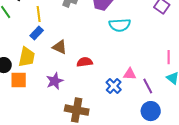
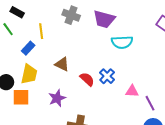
blue rectangle: (37, 33) -> (28, 48), moved
red semicircle: (85, 62) -> (87, 79), turned 49
blue cross: (114, 86) -> (107, 76), moved

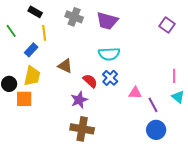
black rectangle: (17, 12) -> (35, 12), moved
cyan semicircle: (122, 42) -> (109, 54), moved
purple star: (57, 98) -> (79, 100), moved

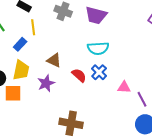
purple star: (79, 100) -> (46, 83), moved

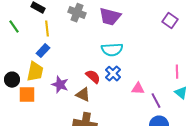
blue rectangle: (20, 44) -> (43, 51), moved
brown triangle: (54, 60) -> (83, 95), moved
purple star: (46, 83) -> (60, 85), turned -30

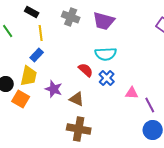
red semicircle: (93, 77) -> (86, 70), moved
orange square: (27, 95) -> (21, 99), turned 30

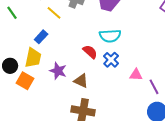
yellow line: (41, 33) -> (54, 13), moved, turned -42

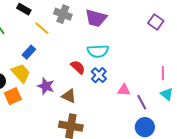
yellow trapezoid: (33, 58) -> (21, 73), turned -55
orange square: (25, 81) -> (13, 96), turned 36

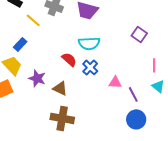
purple square: (156, 22) -> (139, 34), moved

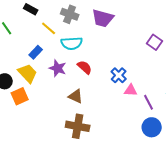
cyan semicircle: (89, 43) -> (72, 43), moved
blue cross: (90, 67) -> (119, 75), moved
purple star: (37, 78) -> (58, 68), moved

